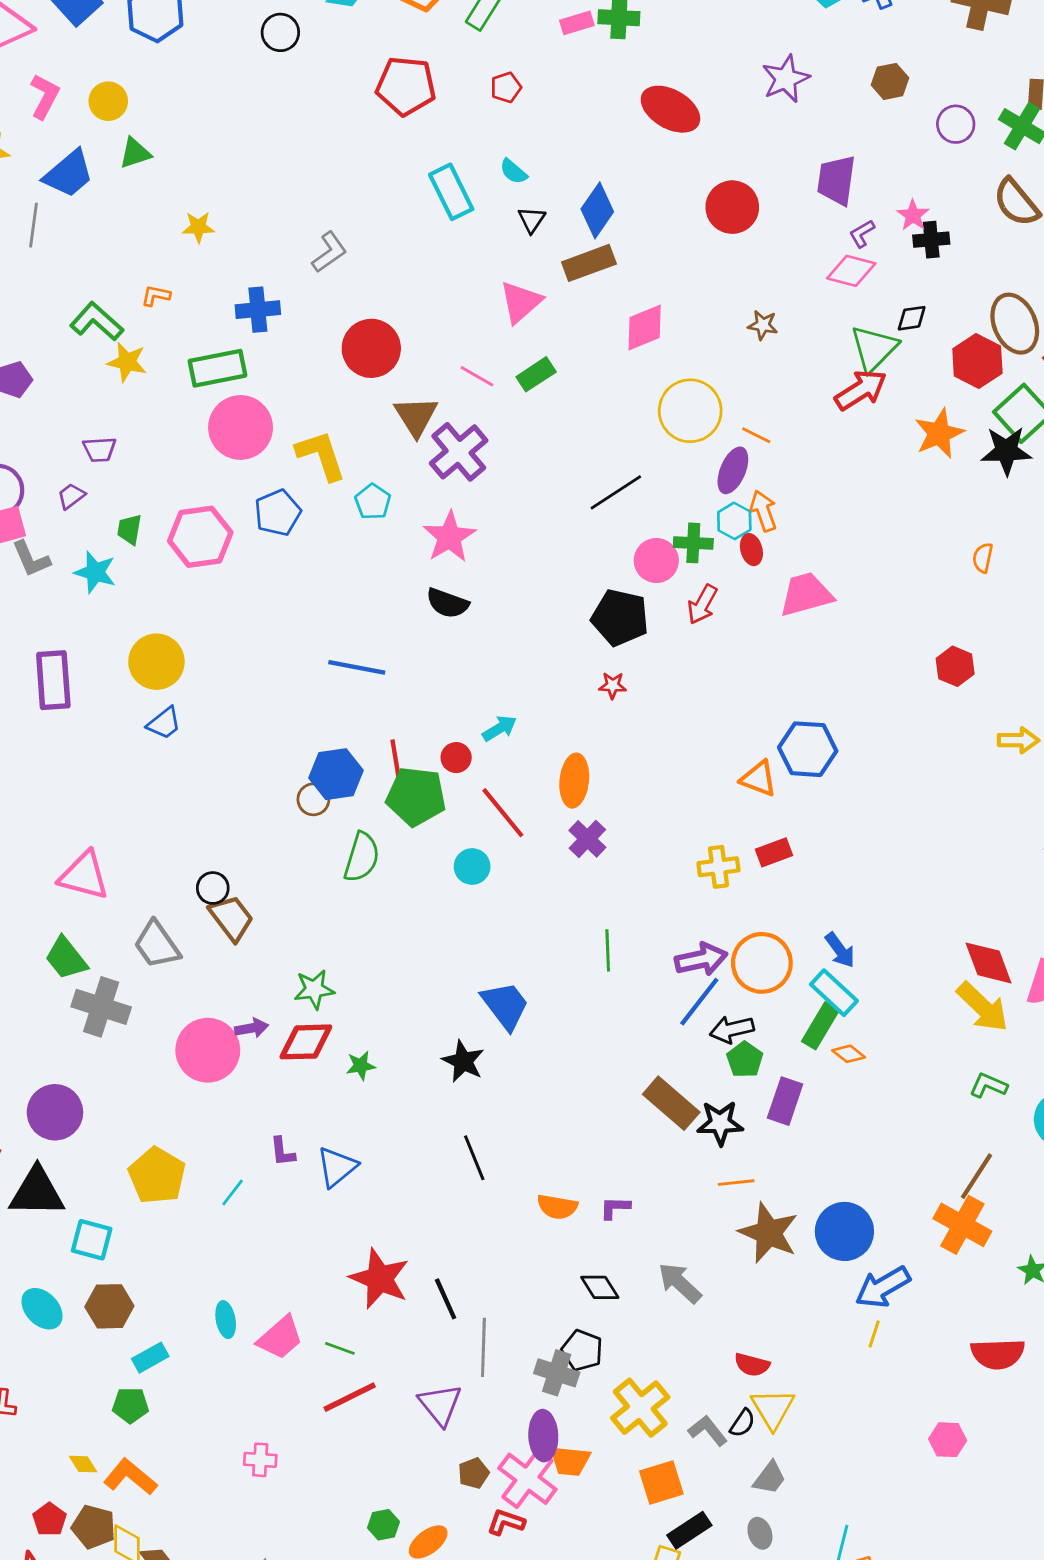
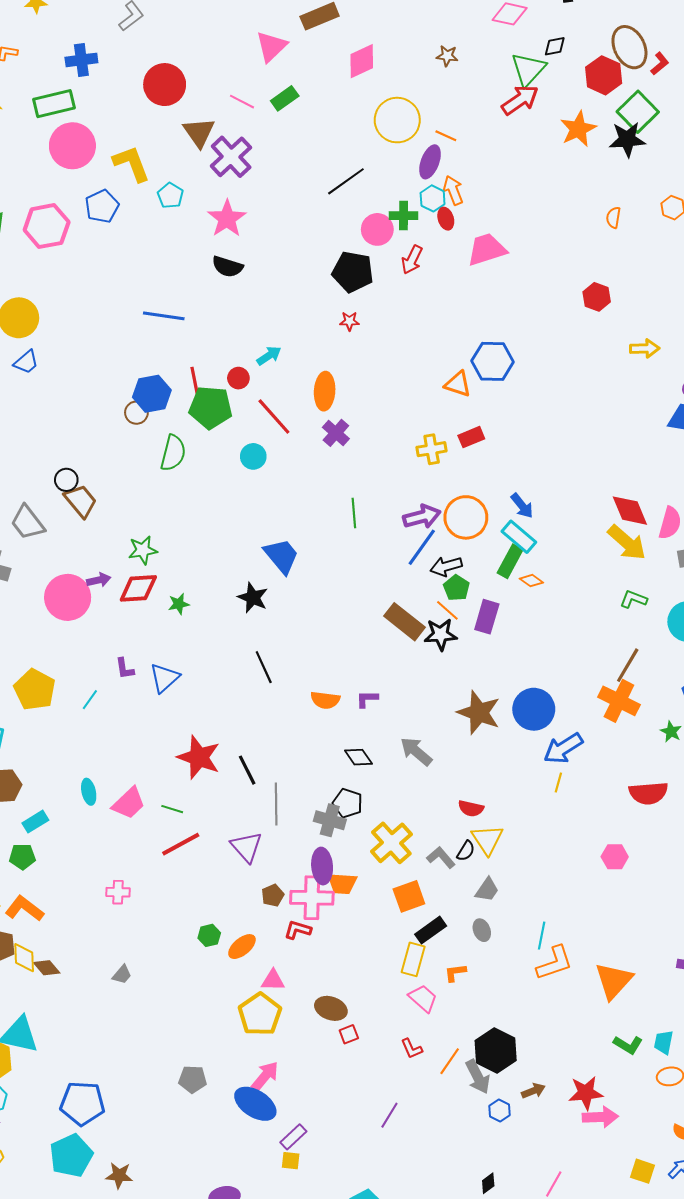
orange line: (736, 1183) -> (447, 610), moved, turned 50
pink cross: (527, 1479) -> (312, 898), turned -33

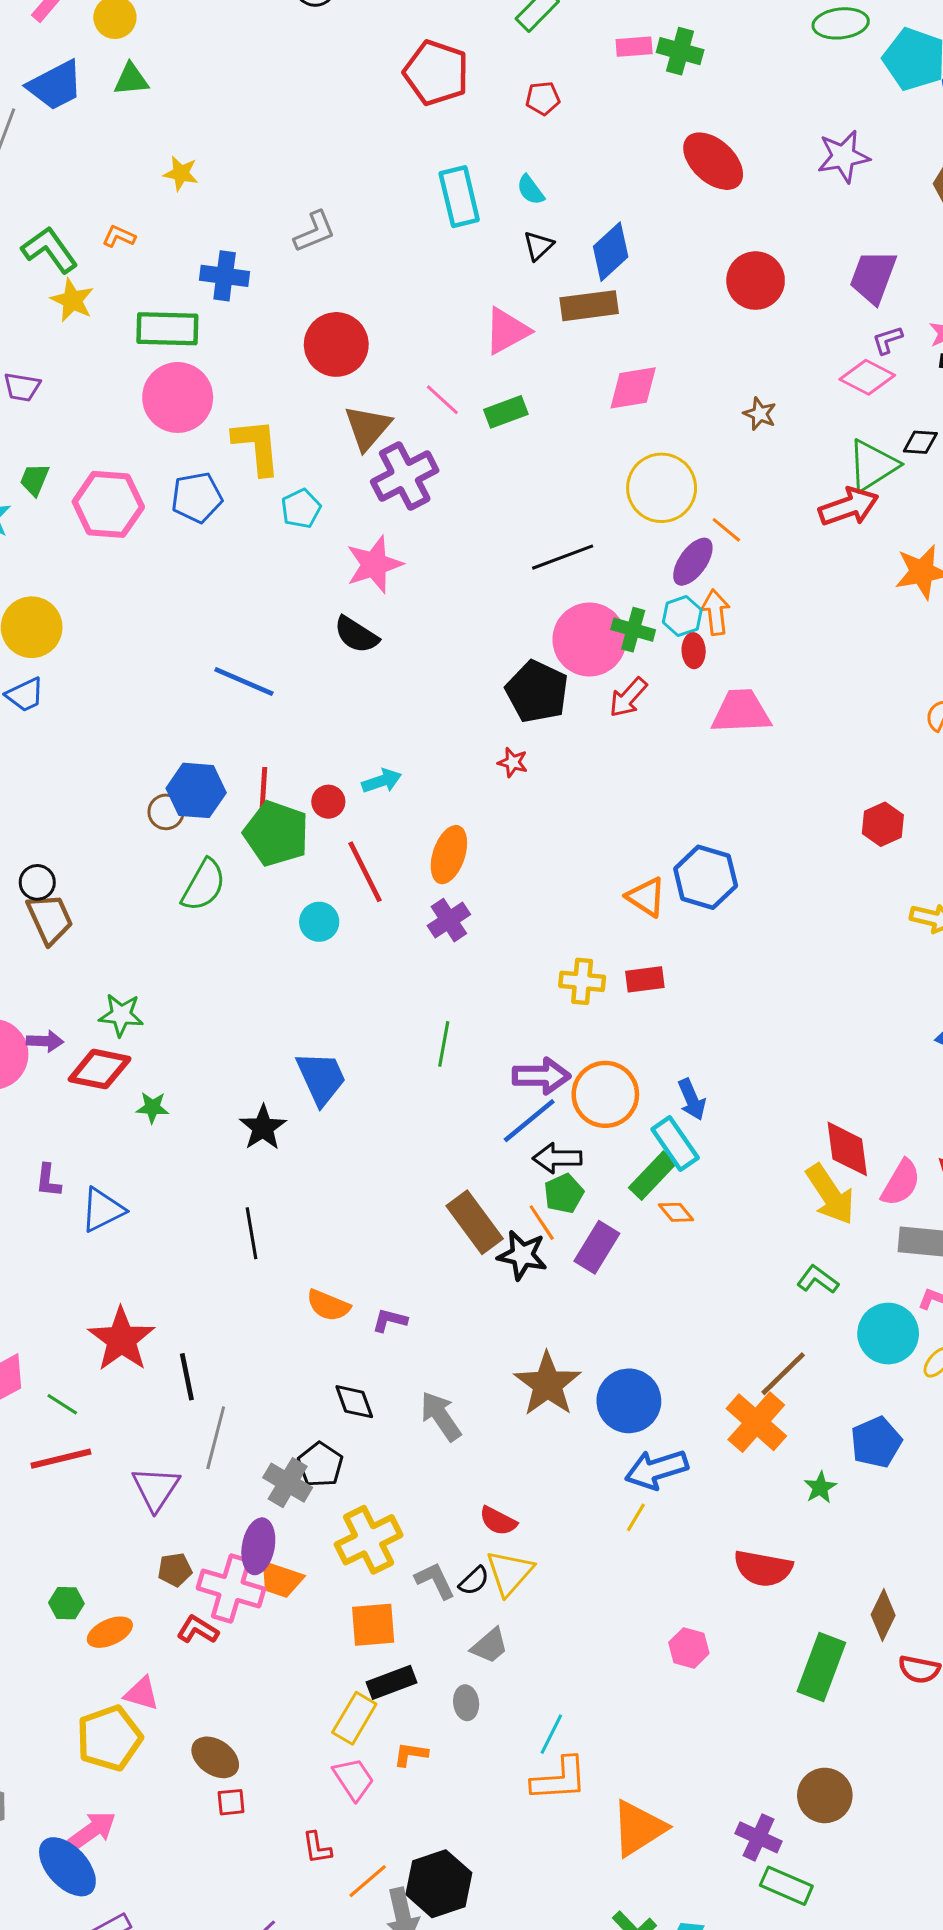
pink circle: (377, 229) -> (589, 639), size x1.5

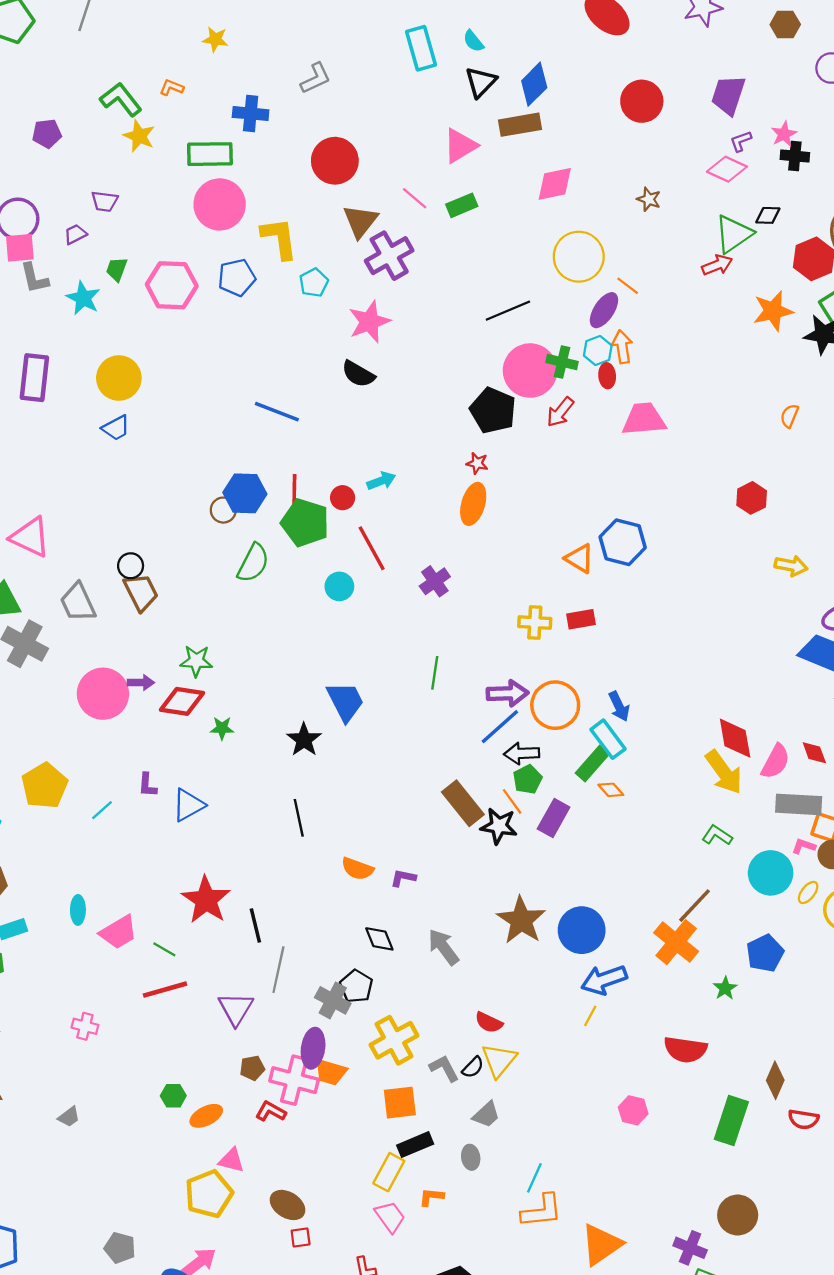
black triangle: (538, 246) -> (481, 82), size x1.4
red arrow: (849, 507) -> (717, 265), size x0.7
orange ellipse: (449, 855) -> (473, 504), moved

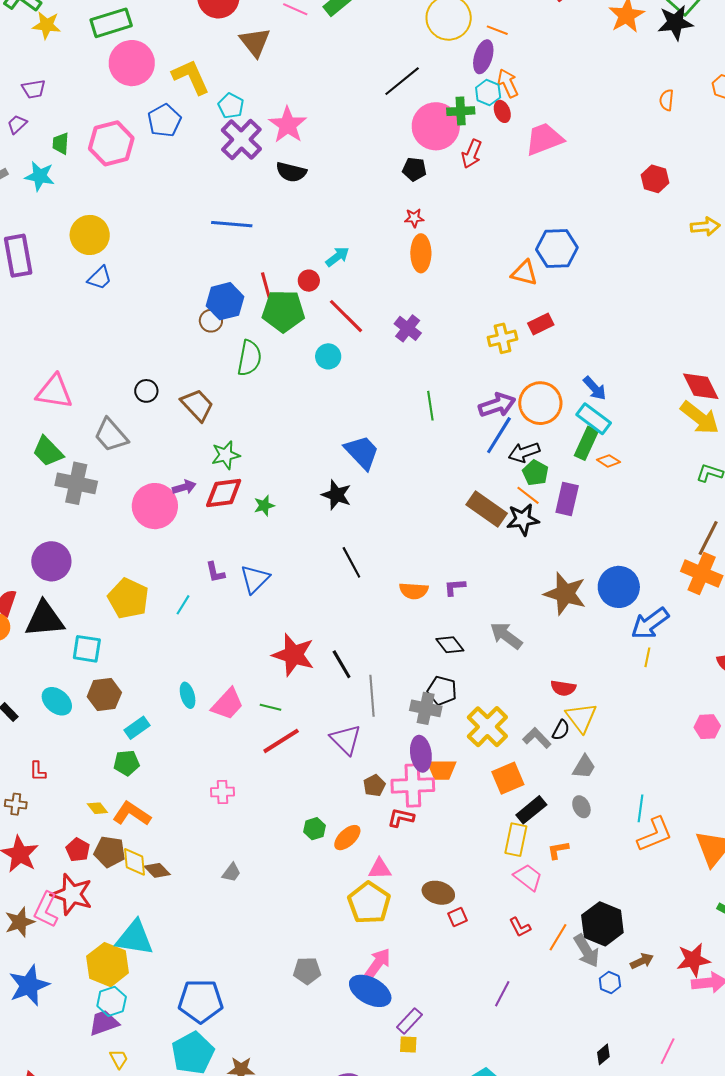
purple cross: (389, 256) -> (241, 140), moved
black pentagon: (493, 410) -> (414, 169), size x0.6
brown trapezoid: (141, 592) -> (197, 405), moved

